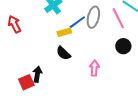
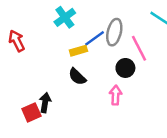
pink line: (118, 18) -> (139, 48), moved
black circle: (123, 46) -> (125, 68), moved

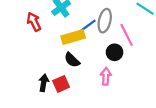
red arrow: (17, 41) -> (34, 22), moved
yellow rectangle: (78, 51) -> (73, 37), size x1.5
red square: (31, 112) -> (61, 84), moved

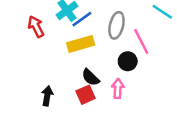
blue line: (87, 26) -> (82, 19), moved
black semicircle: (72, 60) -> (91, 77), moved
red square: (61, 84) -> (86, 95), moved

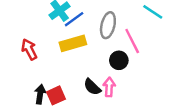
red arrow: (36, 27) -> (29, 49), moved
black semicircle: (91, 77) -> (92, 87), moved
red square: (86, 95) -> (56, 95), moved

